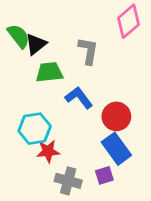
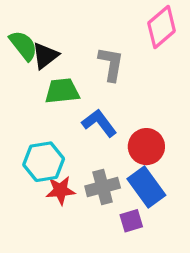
gray cross: (68, 181) -> (103, 187), moved, turned -30

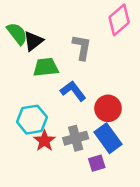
red star: (60, 190) -> (44, 141), turned -30

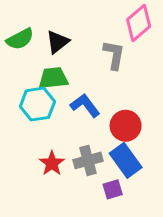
green semicircle: (17, 34) -> (20, 39), turned 100
black triangle: (33, 41) -> (58, 42), moved
gray L-shape: (82, 47) -> (114, 55), moved
cyan hexagon: (32, 120) -> (37, 104), moved

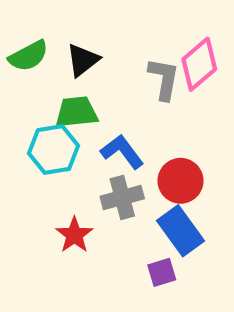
pink diamond: (139, 23) -> (199, 64), moved
gray cross: (88, 160) -> (122, 197), moved

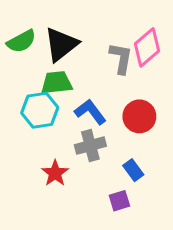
black triangle: (83, 60) -> (61, 44), size x1.4
red circle: (180, 181) -> (139, 116), moved
blue rectangle: (180, 231) -> (133, 170), size x0.6

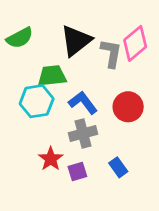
black triangle: (61, 44) -> (76, 41), moved
blue rectangle: (133, 170) -> (118, 167), moved
purple square: (119, 201) -> (77, 172), moved

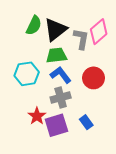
green semicircle: (20, 38) -> (34, 25), moved, turned -36
green trapezoid: (52, 76) -> (56, 55), moved
purple square: (77, 172) -> (56, 125), size x1.6

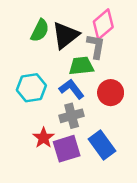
pink diamond: (99, 32) -> (103, 24), moved
green trapezoid: (56, 55) -> (81, 66), moved
blue rectangle: (86, 122) -> (102, 145), size x1.6

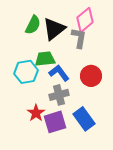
green trapezoid: (81, 66) -> (45, 59), moved

